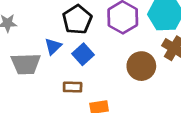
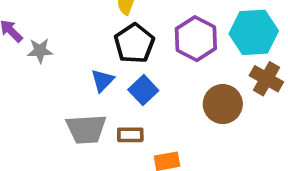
gray trapezoid: (26, 64) -> (86, 129), moved

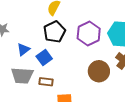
blue triangle: (102, 80) -> (23, 49), moved
blue square: (143, 90) -> (44, 57), moved

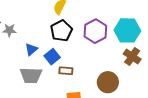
brown circle: (99, 71) -> (108, 82), moved
brown rectangle: (46, 82) -> (66, 71), moved

